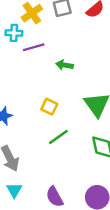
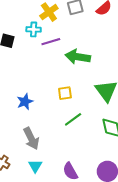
green arrow: (64, 65) -> (78, 57), size x1.6
yellow square: (49, 107) -> (65, 93), turned -32

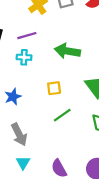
cyan cross: (34, 29) -> (24, 57), moved
purple line: (51, 42) -> (27, 36), moved

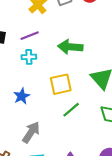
yellow square: (54, 88) -> (61, 84), size x1.5
gray arrow: (19, 135) -> (31, 132), turned -115

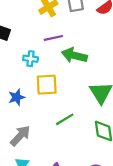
purple line: (30, 36) -> (53, 38), moved
yellow square: (61, 84) -> (47, 85), moved

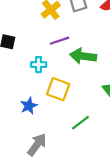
yellow square: (47, 85) -> (58, 89), turned 30

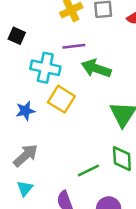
cyan cross: (39, 65) -> (45, 68), size x1.6
green line: (81, 123) -> (88, 171), moved

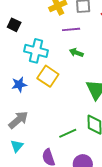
purple line: (74, 46) -> (71, 29), moved
green arrow: (96, 68) -> (76, 53), size x0.6

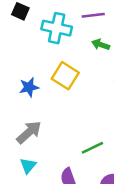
cyan cross: (36, 51) -> (57, 28), moved

